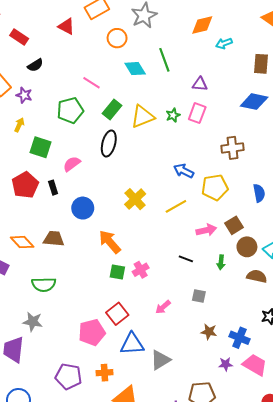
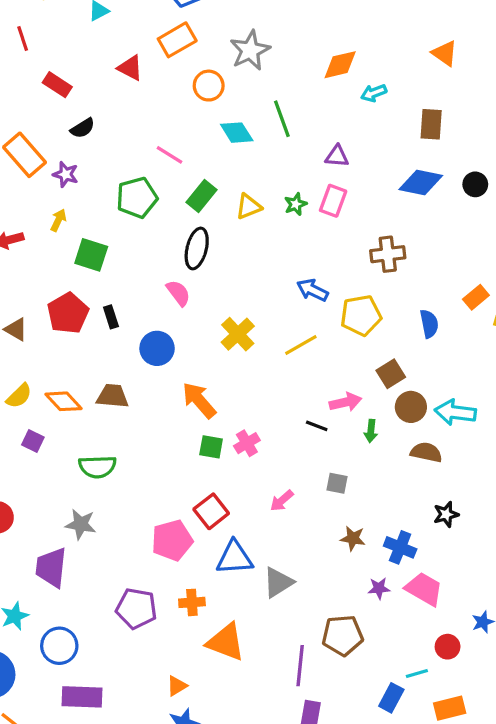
yellow triangle: (143, 117) -> (249, 207), size x0.7
pink semicircle: (72, 164) -> (178, 293), moved, turned 90
pink arrow: (206, 230) -> (345, 402), moved

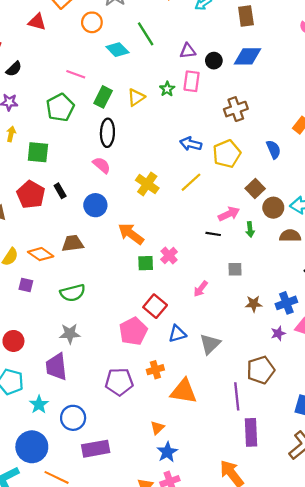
black circle: (475, 184) -> (214, 61), moved
blue cross: (400, 547) -> (286, 303), turned -30
blue triangle: (234, 558) -> (177, 334), size x0.7

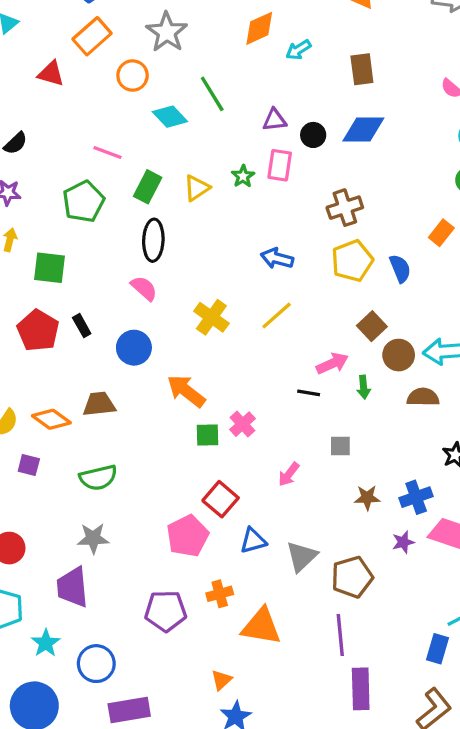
yellow pentagon: (227, 154) -> (352, 261), moved
brown pentagon: (261, 370) -> (352, 577), moved

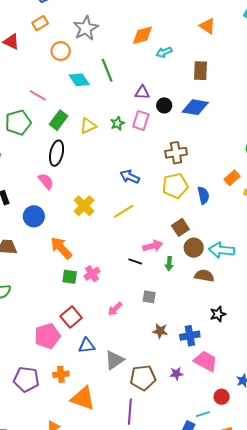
orange rectangle: (92, 36) -> (40, 23), size x0.7
purple star: (403, 542) -> (176, 374), moved

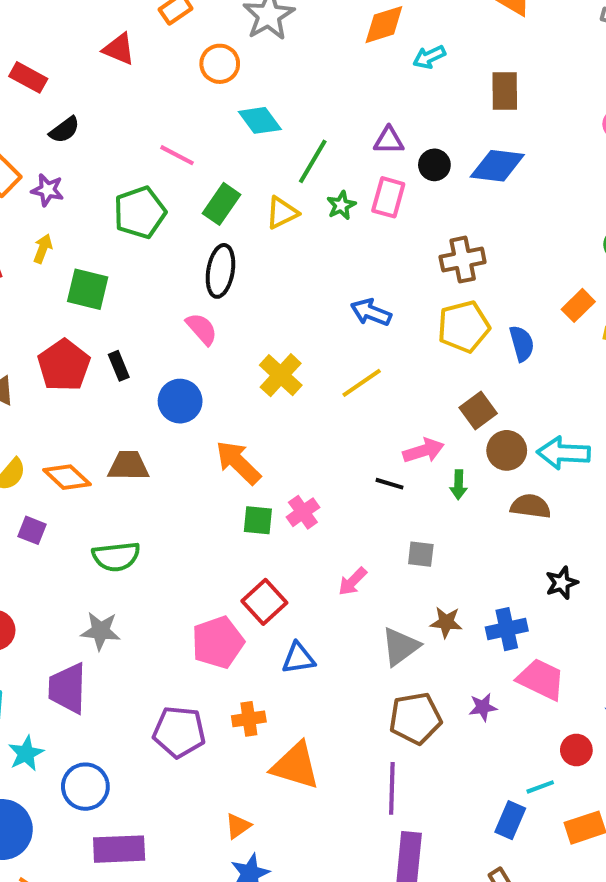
green line: (107, 70) -> (313, 161), moved, turned 55
gray triangle: (114, 360) -> (400, 647), moved

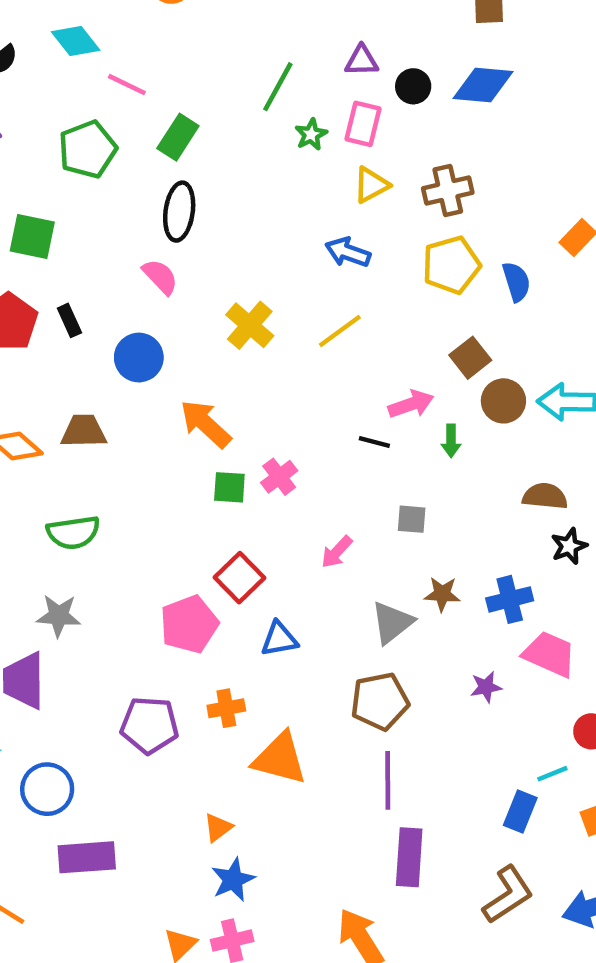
cyan diamond: (260, 120) -> (76, 41), moved
yellow triangle: (282, 213) -> (371, 185), moved
brown semicircle: (531, 506) -> (545, 496), moved
brown pentagon: (415, 718) -> (380, 701), moved

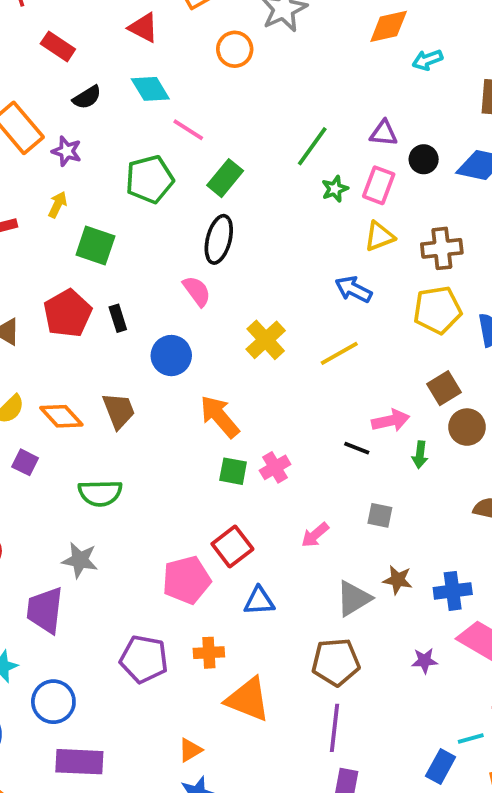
brown trapezoid: (84, 431) -> (119, 411), turned 63

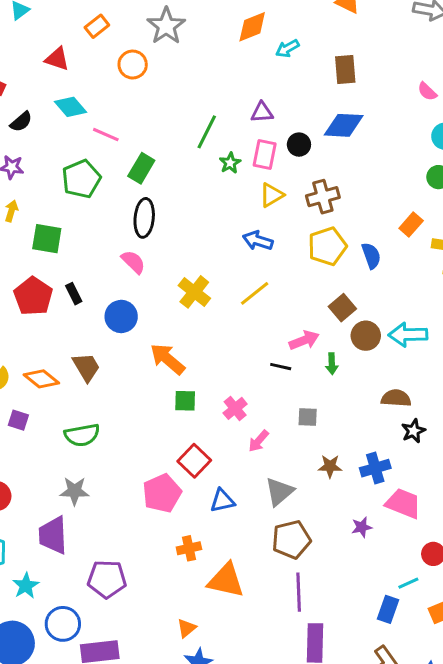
black circle: (424, 159) -> (299, 145), moved
pink cross: (275, 467) -> (235, 408), moved
gray triangle: (354, 598) -> (279, 492), moved
purple pentagon: (144, 659) -> (107, 579), moved
blue circle: (53, 702) -> (63, 624), moved

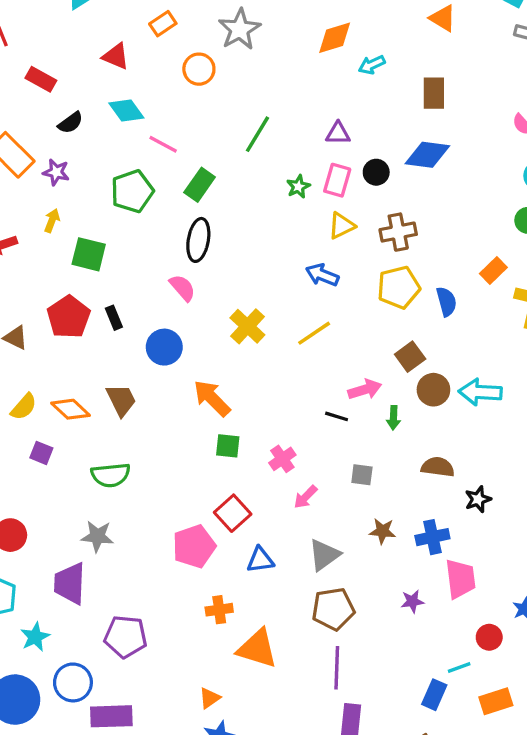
green line: (207, 132) -> (258, 134), moved
brown semicircle: (396, 398) -> (438, 467), moved
pink trapezoid: (403, 503) -> (460, 579), turned 57

